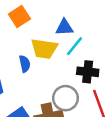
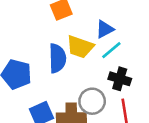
blue triangle: (64, 27) -> (105, 29), turned -36
blue semicircle: (25, 64) -> (57, 58), size x1.6

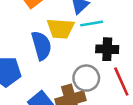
cyan line: (111, 50) -> (92, 24), turned 45

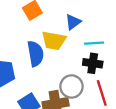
cyan line: (92, 24) -> (94, 43), moved

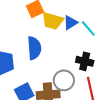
yellow trapezoid: (54, 41) -> (53, 21), moved
cyan line: (94, 43) -> (88, 28), moved, turned 48

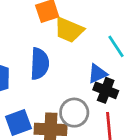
blue triangle: (70, 23) -> (97, 74), moved

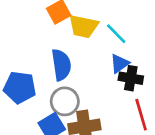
cyan line: (116, 46) -> (116, 34), moved
gray circle: (74, 113) -> (65, 101), moved

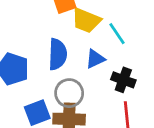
blue triangle: (120, 63) -> (95, 59), moved
gray circle: (65, 101) -> (69, 93), moved

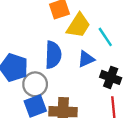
yellow trapezoid: (86, 20) -> (78, 25), turned -80
gray circle: (69, 93) -> (35, 84), moved

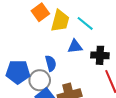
blue semicircle: (53, 55) -> (51, 63), moved, size x0.7
blue triangle: (86, 59) -> (75, 46), turned 35

